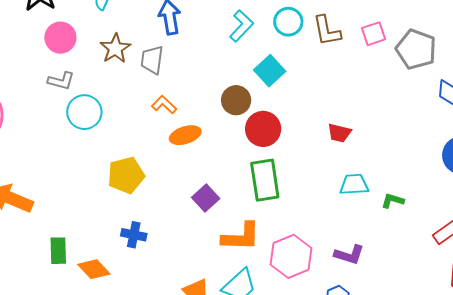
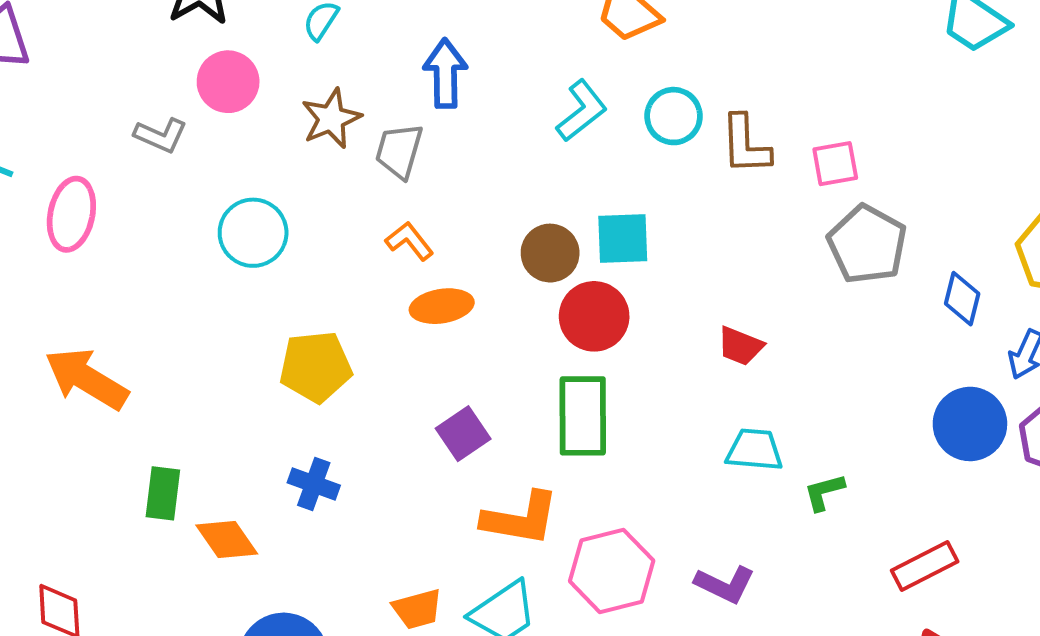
gray pentagon: (416, 49) -> (867, 244), moved
cyan square: (270, 71) -> (623, 239), moved, turned 32
gray L-shape: (61, 81) -> (161, 135), moved
green L-shape: (393, 201) -> (824, 492), turned -40

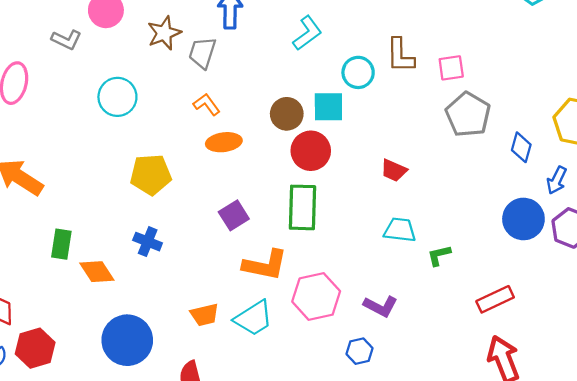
cyan circle: (674, 116) -> (358, 72), moved

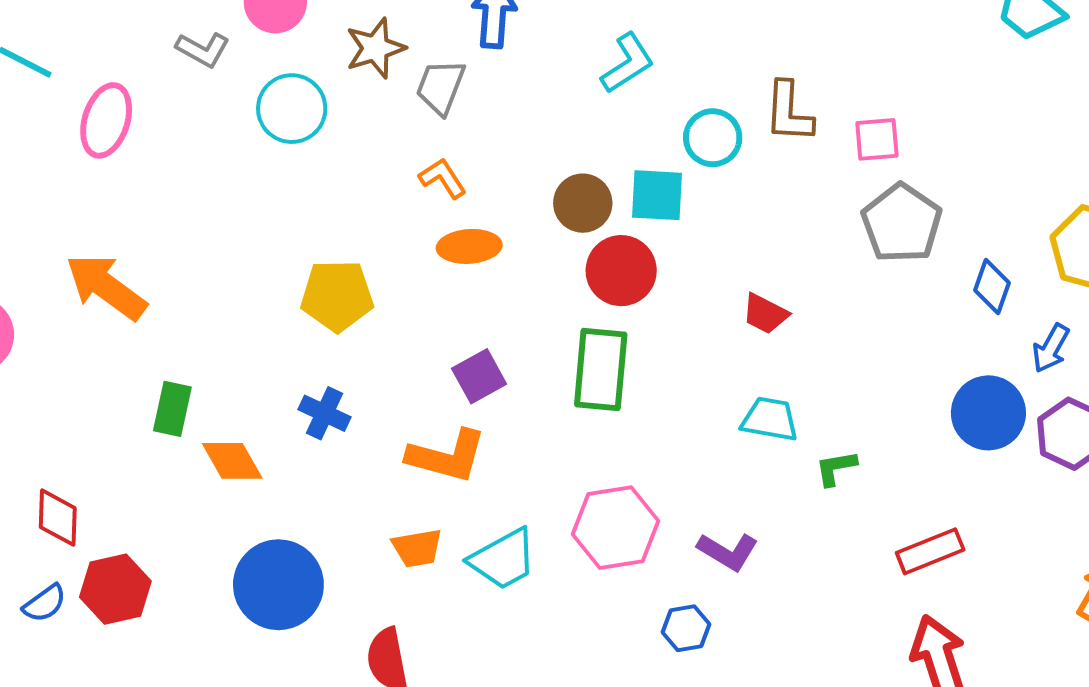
cyan circle: (117, 97) -> (292, 109), moved
orange L-shape: (265, 265) -> (447, 456), moved

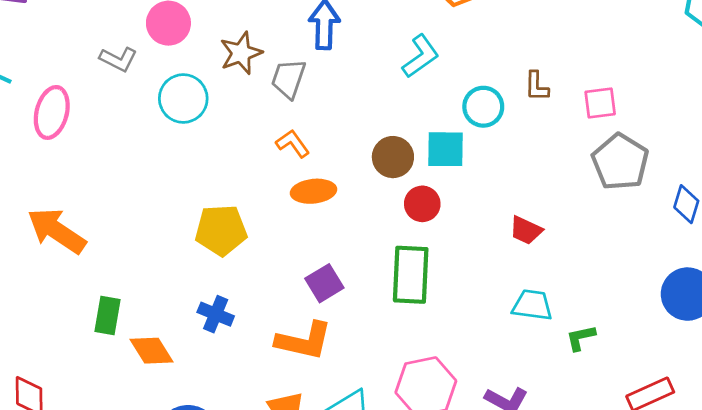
brown L-shape: (789, 112) -> (537, 86), size x0.7
red circle: (621, 271) -> (422, 204), size x0.7

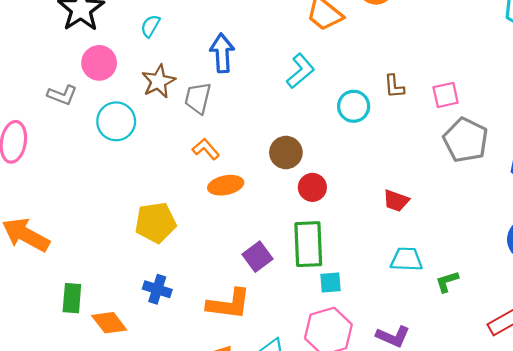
cyan square: (445, 149) -> (330, 282), moved, size x0.7
purple square: (324, 283) -> (258, 257), moved

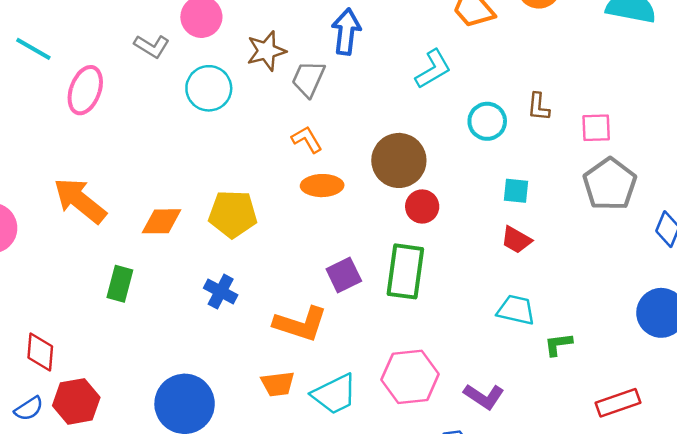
brown circle: (286, 152) -> (399, 160), size x1.4
cyan square: (330, 282) -> (516, 191), moved
orange diamond: (109, 323) -> (161, 221), moved, turned -64

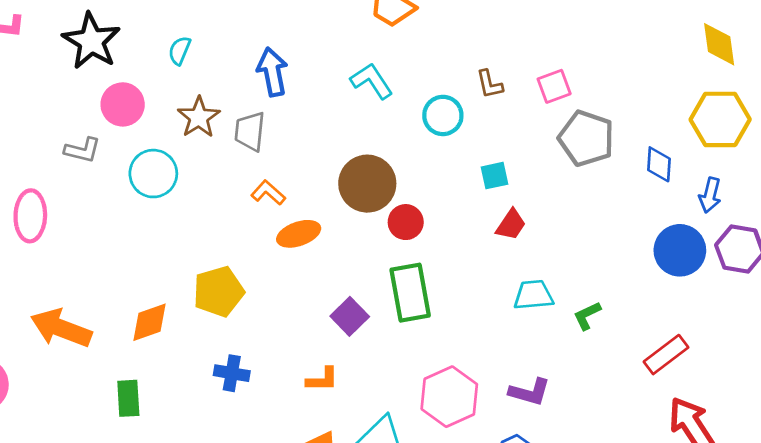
cyan L-shape: (433, 69) -> (372, 81), turned -75
red trapezoid: (516, 240) -> (511, 225), turned -68
orange L-shape: (300, 324) -> (322, 379), size x0.6

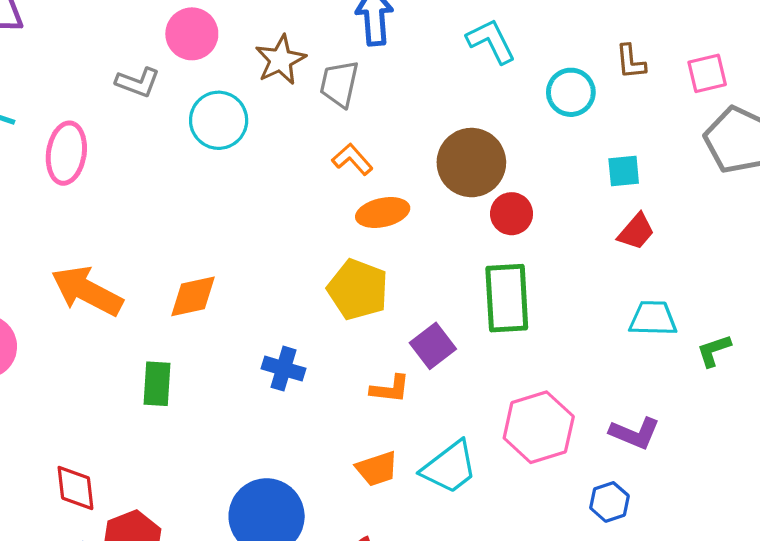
yellow pentagon: (219, 291) -> (358, 289), moved, turned 30
purple square: (350, 316) -> (433, 346), moved

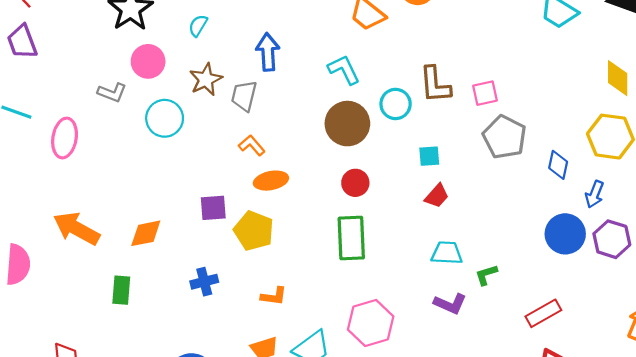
brown L-shape: (631, 62) -> (435, 85), size x1.6
brown circle: (471, 163) -> (347, 124), moved
purple square: (433, 346) -> (213, 208), moved, turned 32
blue cross: (283, 369) -> (204, 282), turned -32
purple L-shape: (635, 433) -> (450, 304), moved

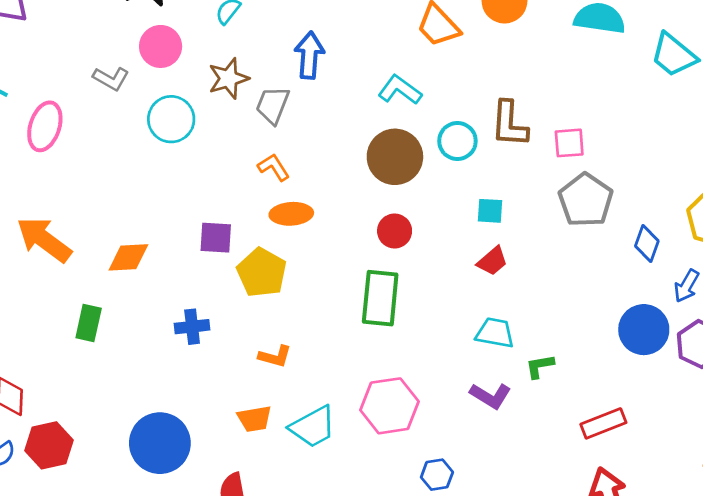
cyan L-shape: (344, 70) -> (400, 90), turned -36

